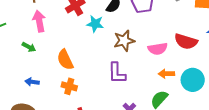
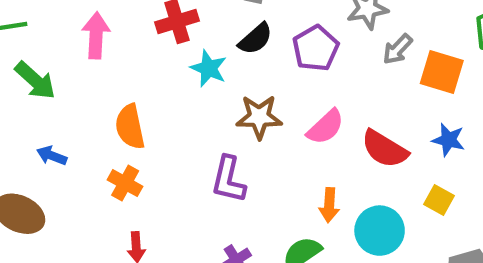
green arrow: (29, 47) -> (35, 81), moved, size x1.5
pink semicircle: (158, 49) -> (326, 127), moved, turned -48
orange arrow: (166, 74) -> (329, 205), turned -98

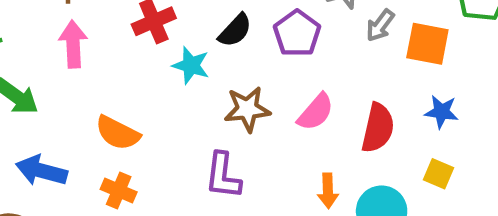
orange semicircle: (130, 127) -> (118, 133), turned -45
red semicircle: (385, 149) -> (378, 128), turned -102
blue arrow: (52, 156) -> (41, 171), size x1.6

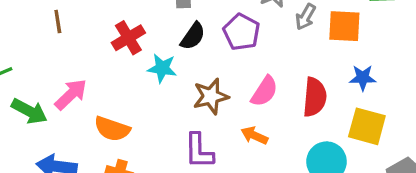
pink arrow: (73, 44) -> (71, 94), moved, turned 57
yellow square: (438, 174) -> (367, 126), size x1.6
orange arrow: (328, 191) -> (254, 135), moved, turned 124

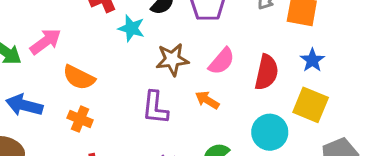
blue star: (363, 78) -> (312, 60), turned 30

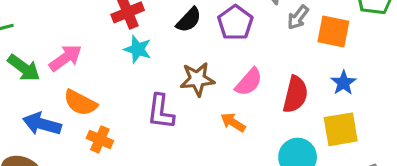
cyan star: (131, 28) -> (138, 49), moved
orange semicircle: (79, 77) -> (80, 103), moved
yellow square: (311, 105) -> (341, 129), turned -33
purple L-shape: (155, 108) -> (161, 112), moved

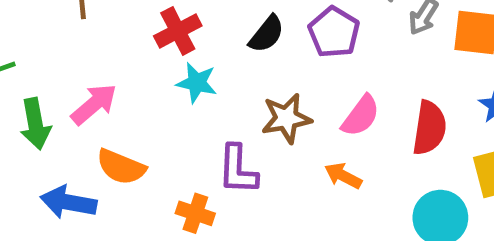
green arrow: (24, 68) -> (35, 124), turned 48
orange cross: (100, 139) -> (195, 213), moved

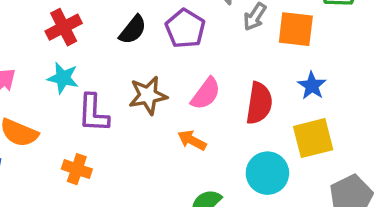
cyan star: (197, 83) -> (63, 78), moved
purple L-shape: (238, 170) -> (93, 113), moved

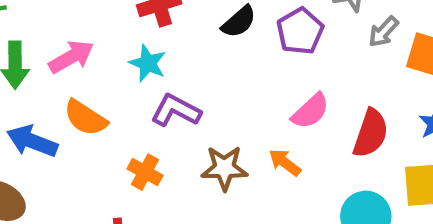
brown star: (148, 95) -> (224, 168), moved
purple L-shape: (93, 113) -> (176, 111), turned 105

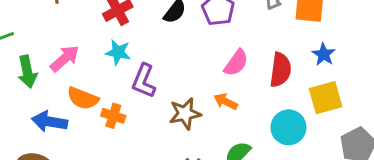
purple L-shape: (176, 111) -> (144, 81), turned -84
orange cross: (145, 172) -> (113, 116), moved

